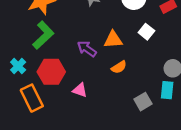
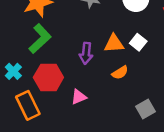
white square: (146, 32) -> (138, 42), moved
purple arrow: (87, 49) -> (86, 53), turned -120
pink triangle: (80, 90) -> (79, 97), turned -42

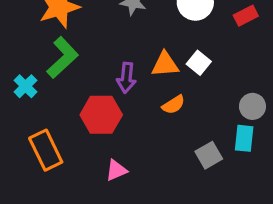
cyan cross: (13, 71) -> (25, 86), moved
red hexagon: (48, 77) -> (101, 115), moved
pink triangle: (79, 97) -> (116, 170), moved

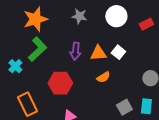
purple arrow: (126, 78) -> (75, 51), moved
cyan rectangle: (244, 138) -> (146, 106), moved

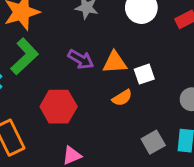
purple arrow: (75, 51) -> (81, 59), turned -66
white square: (118, 52) -> (144, 74), moved, turned 32

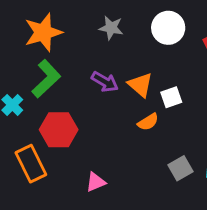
orange triangle: (115, 62) -> (140, 85), turned 45
red hexagon: (59, 107) -> (59, 130), moved

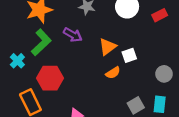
purple arrow: (105, 82) -> (73, 35), moved
orange triangle: (140, 85) -> (108, 47), turned 42

